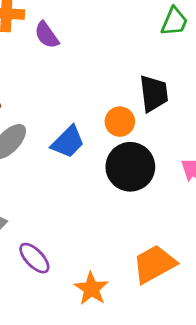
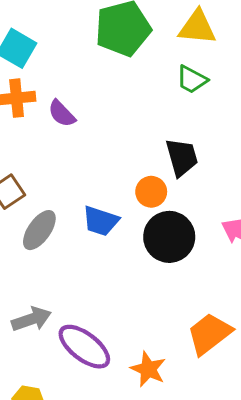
green trapezoid: (174, 21) -> (192, 79), turned 104
blue trapezoid: (68, 142) -> (101, 221), turned 72
purple ellipse: (34, 258) -> (84, 347), size x1.5

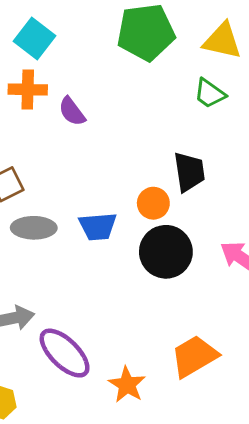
blue trapezoid: (101, 221) -> (98, 226), turned -30
gray ellipse: (39, 230) -> (34, 228), turned 48

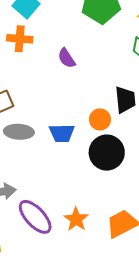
purple semicircle: (72, 111) -> (67, 58), moved
orange star: (127, 385) -> (76, 219), moved

